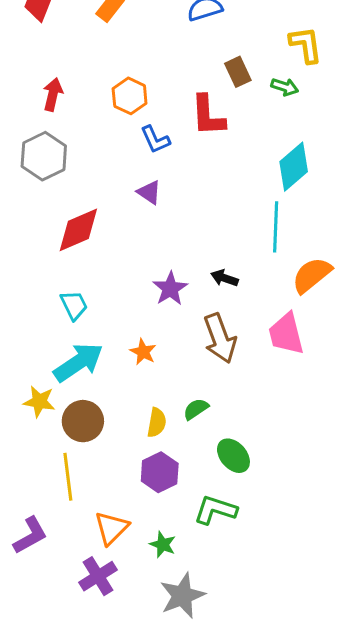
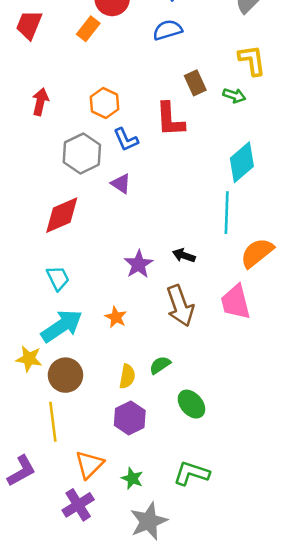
gray hexagon: (44, 156) -> (82, 153), moved
green L-shape: (215, 510) -> (191, 473), moved

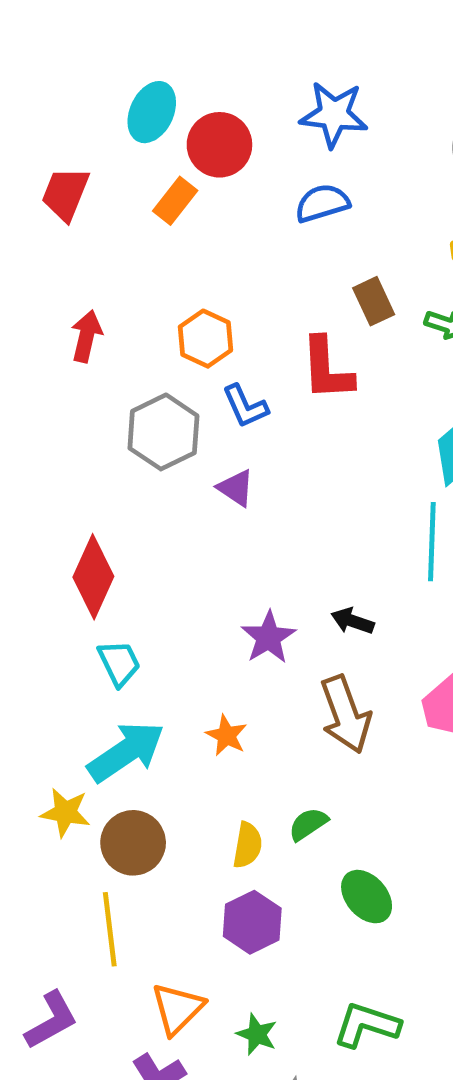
red diamond: (62, 215) -> (93, 577), moved, turned -42

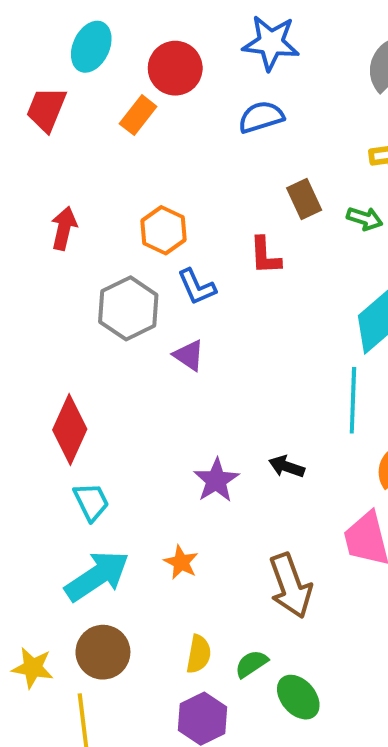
cyan ellipse: (152, 112) -> (91, 47), moved
red L-shape: (327, 369) -> (265, 256), size x0.7
brown arrow: (346, 714) -> (290, 586), moved
yellow star: (65, 812) -> (33, 668), moved
green semicircle: (308, 824) -> (251, 664), moved

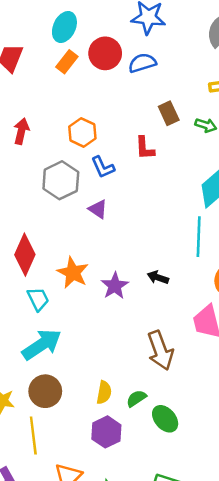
cyan ellipse: (91, 47) -> (64, 27), moved
red circle: (175, 68) -> (105, 53), moved
orange star: (181, 562) -> (73, 273), moved, size x1.5

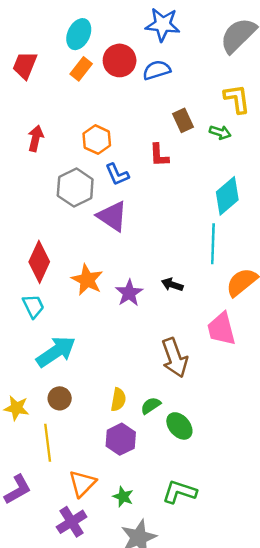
purple triangle: (98, 209) -> (112, 216), size x1.6
cyan trapezoid: (38, 299) -> (33, 306), moved
brown circle: (45, 391) -> (60, 398), size x0.7

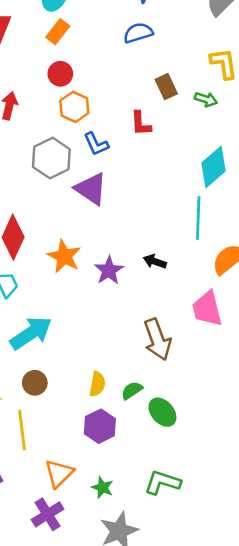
red circle: (120, 60) -> (60, 74), moved, size x0.7

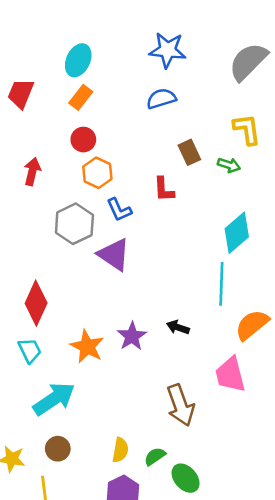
orange star: (64, 256) -> (87, 347), moved

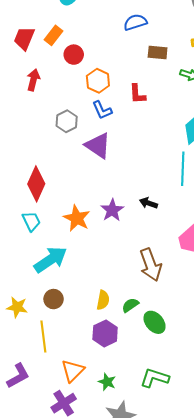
red trapezoid: (21, 94) -> (24, 38), moved
orange rectangle: (81, 97) -> (54, 35), moved
brown rectangle: (189, 152) -> (158, 53), moved, turned -60
orange hexagon: (97, 173) -> (98, 81), moved
gray hexagon: (74, 224) -> (67, 121), size x0.7

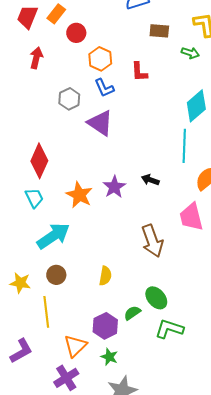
green semicircle: (130, 305) -> (132, 313), moved
purple hexagon: (105, 333) -> (105, 326), moved
green L-shape: (155, 378) -> (169, 329), moved

